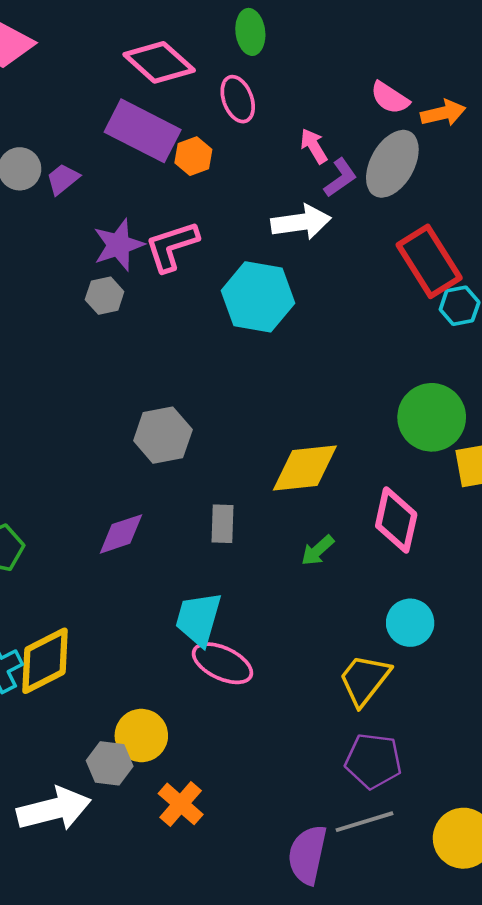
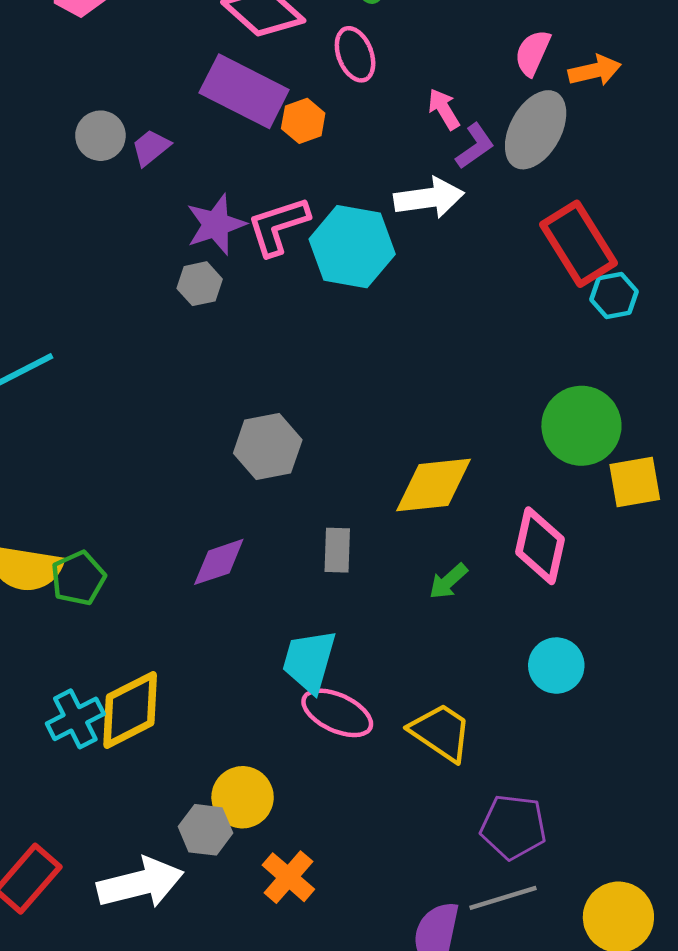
pink semicircle: (390, 98) -> (533, 53), turned 81
cyan hexagon: (258, 297) -> (352, 247), moved
yellow trapezoid: (364, 680) -> (441, 732), moved, turned 86

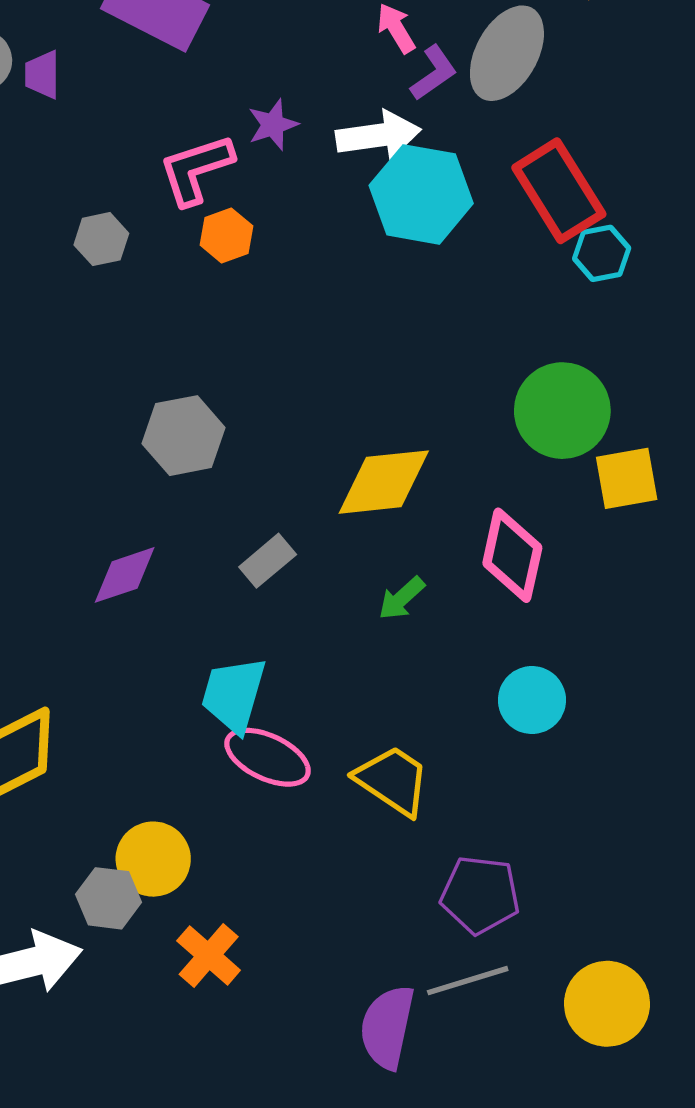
orange hexagon: (303, 121) -> (226, 235), moved
purple trapezoid: (151, 148) -> (42, 75), turned -51
purple star: (216, 224) -> (273, 125), moved, size x0.7
cyan hexagon: (352, 247) -> (421, 194), moved
gray rectangle: (337, 550) -> (268, 561), turned 48

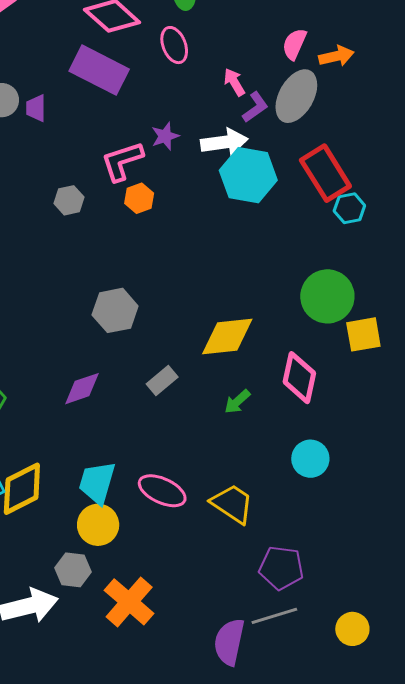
cyan trapezoid: (234, 695) -> (97, 483), moved
yellow circle: (153, 859) -> (98, 525), moved
orange cross: (209, 956) -> (129, 602), size x1.4
yellow circle: (607, 1004) -> (352, 629), size x0.7

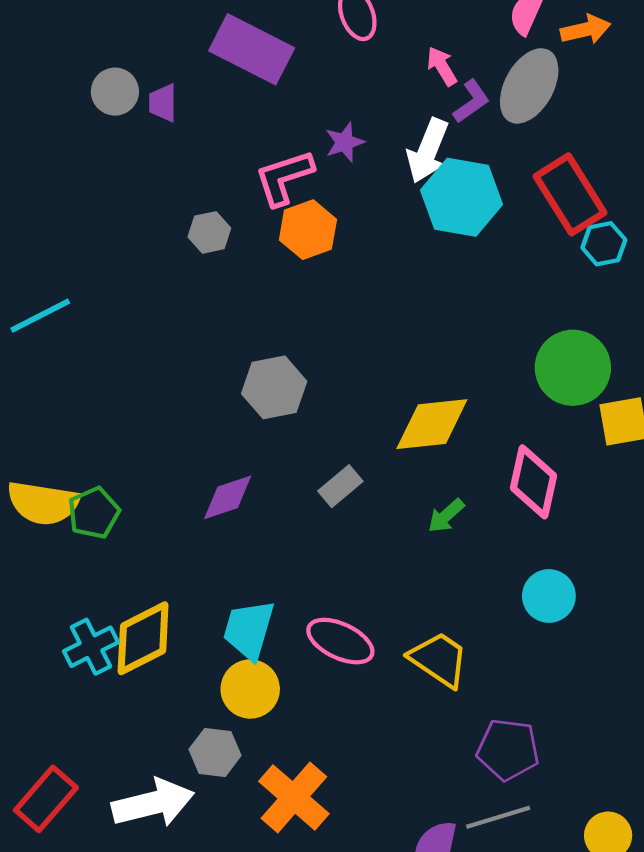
white arrow: (224, 142) -> (428, 151), turned 120
orange hexagon: (139, 198) -> (308, 230), size x1.4

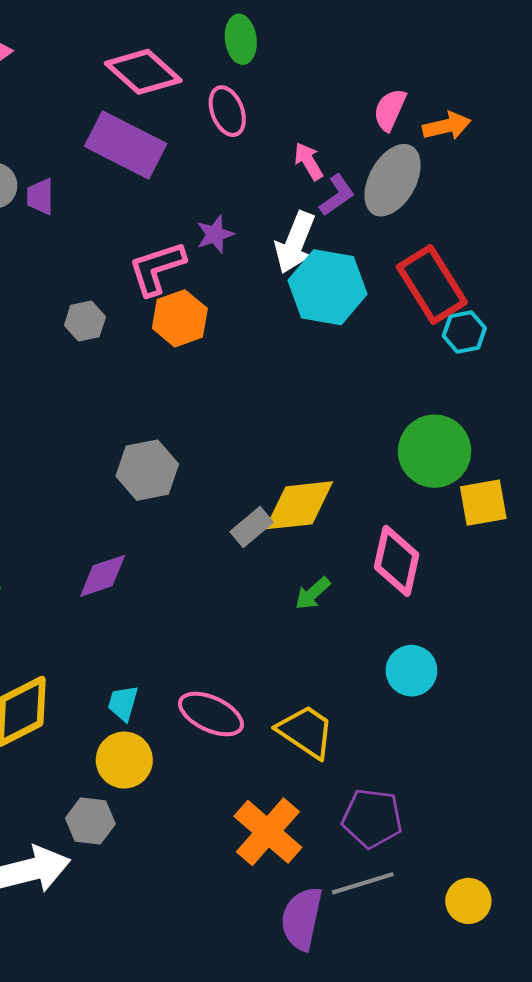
gray rectangle: (340, 486) -> (252, 527), moved
cyan trapezoid: (249, 630) -> (123, 703), size x0.6
orange cross: (294, 797) -> (268, 832), moved

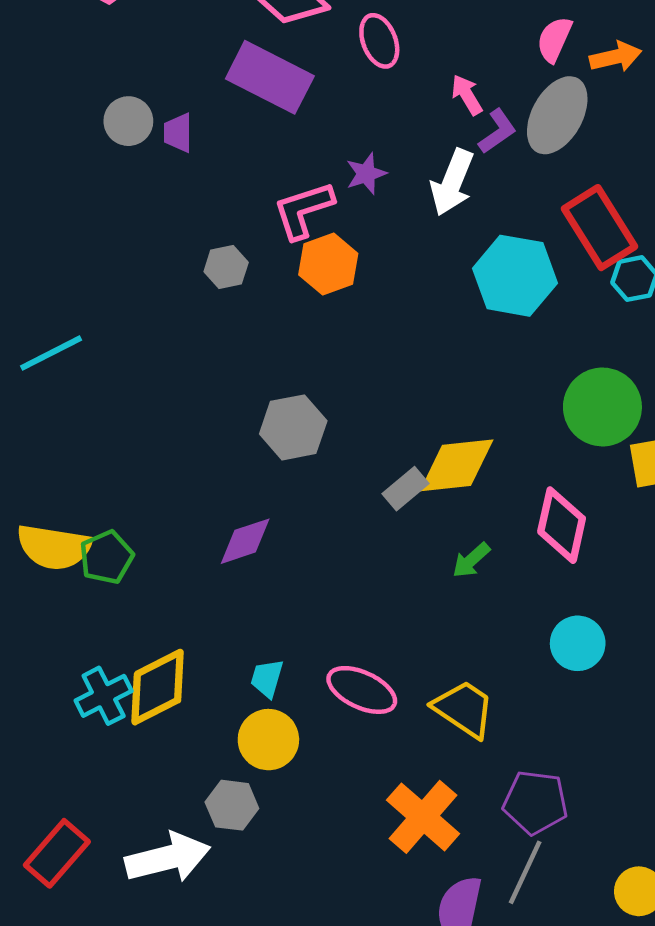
cyan hexagon: (327, 287) -> (515, 276), moved
gray line: (363, 883) -> (525, 872), turned -48

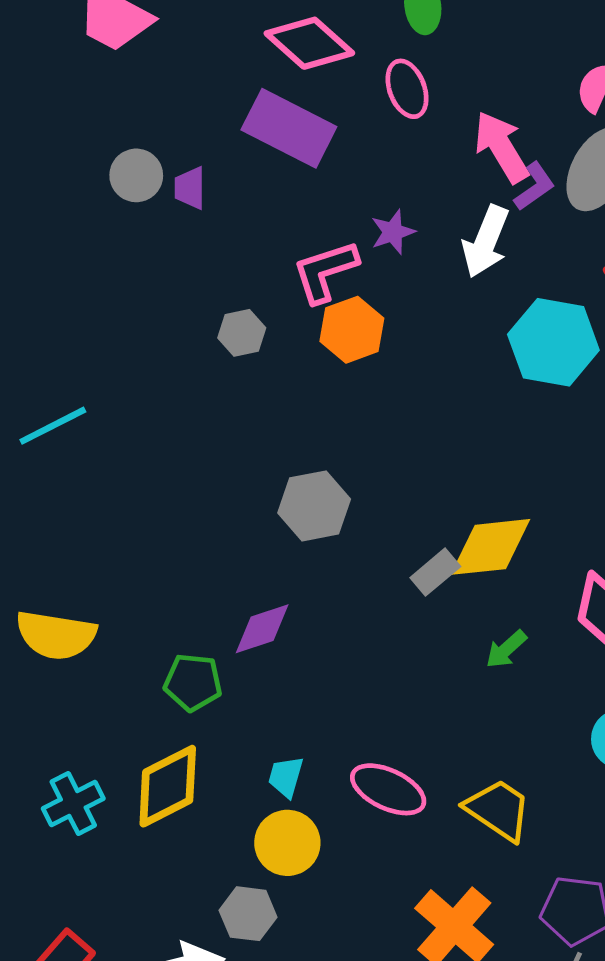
pink arrow: (467, 95) -> (501, 147), size x1.6
green pentagon: (106, 557) -> (193, 682), moved, turned 30
cyan cross: (104, 696) -> (73, 804), moved

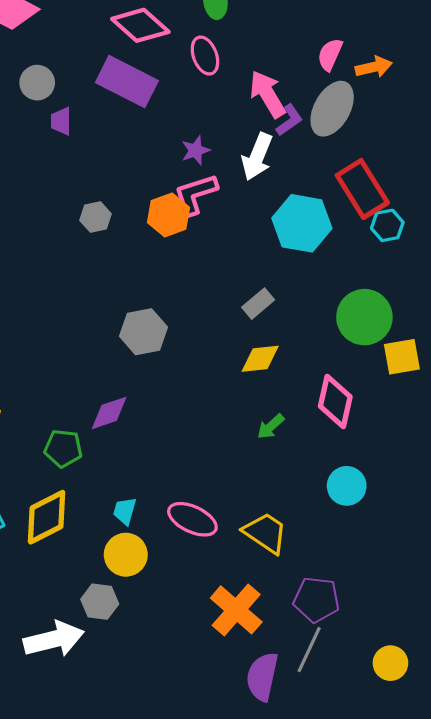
gray circle: (136, 175) -> (37, 83), moved
pink L-shape: (325, 271) -> (196, 194), moved
yellow diamond: (490, 547) -> (260, 359), size x0.7
gray rectangle: (435, 572) -> (258, 304), moved

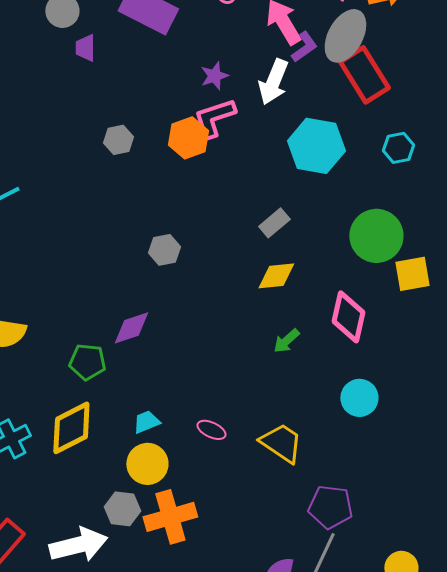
red rectangle: (362, 189) -> (364, 75), moved
gray hexagon: (143, 332) -> (164, 250), size x0.7
cyan trapezoid: (125, 511) -> (146, 422), turned 52
pink ellipse: (192, 519) -> (211, 430), size x0.6
orange cross: (236, 610) -> (170, 517), moved, turned 33

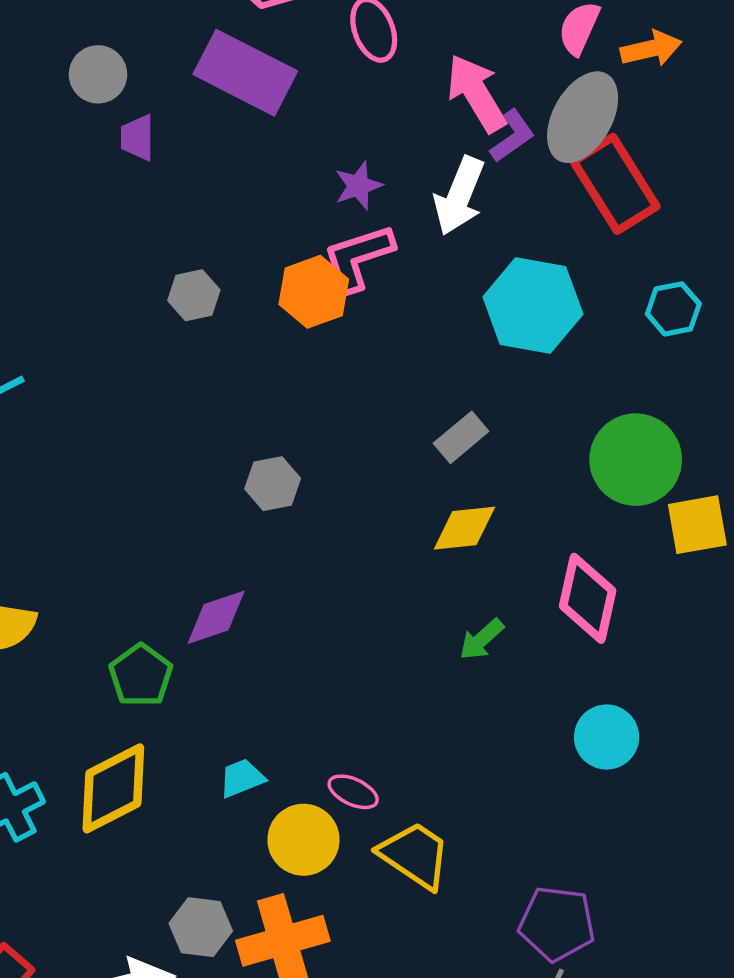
green pentagon: (87, 362) -> (141, 675), turned 30
yellow trapezoid: (281, 443) -> (415, 855), moved
yellow circle: (147, 464) -> (303, 840), moved

